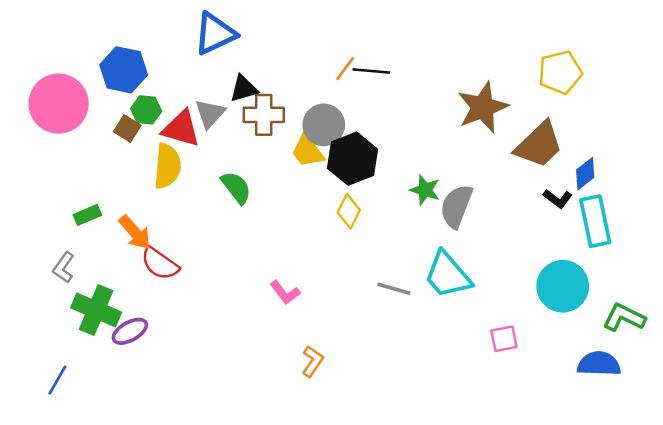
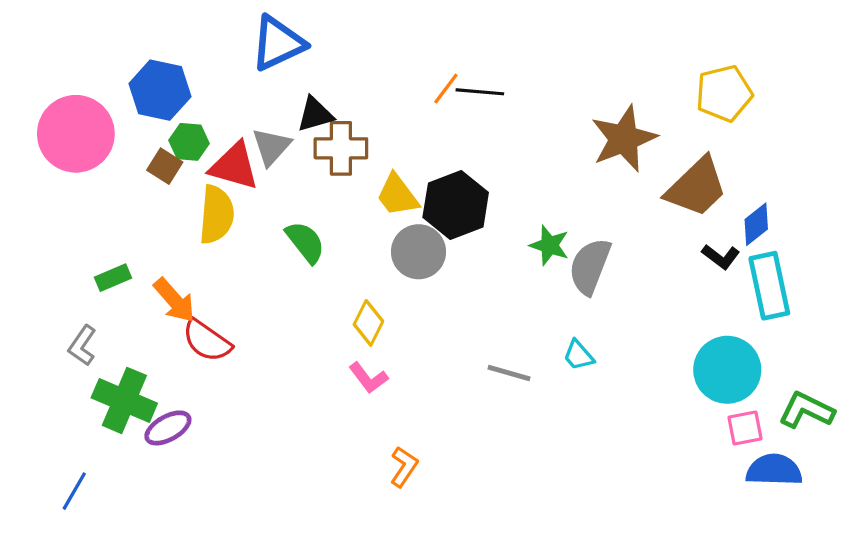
gray circle: (324, 125) -> (419, 252), moved
yellow diamond: (349, 211) -> (368, 323), moved
cyan trapezoid: (448, 275) -> (579, 355), size x0.5
pink square: (504, 339) -> (745, 428), moved

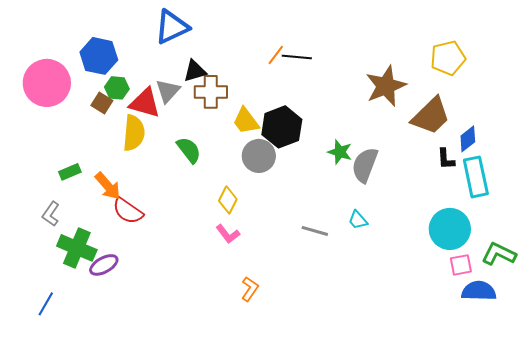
black L-shape: (721, 257) -> (446, 159), turned 50

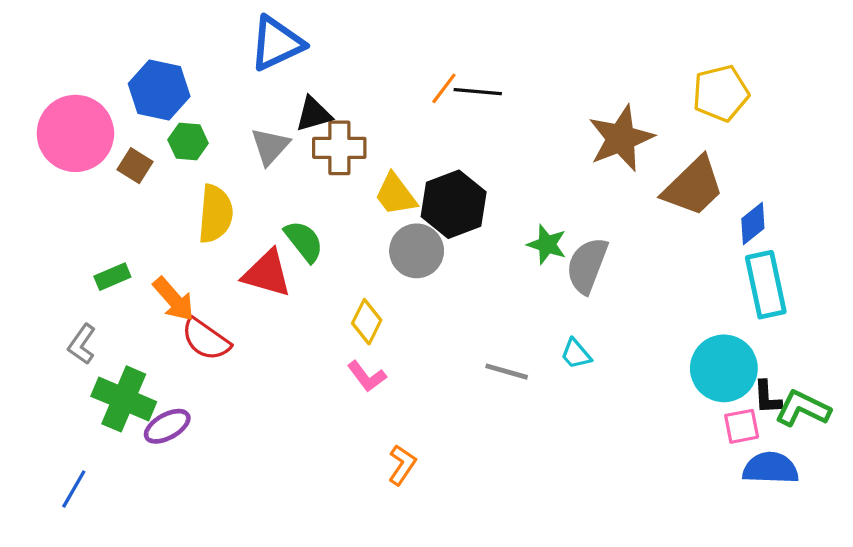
brown square: (102, 103) -> (135, 166), moved
red triangle: (145, 103) -> (267, 273), moved
black L-shape: (446, 159) -> (767, 397), moved

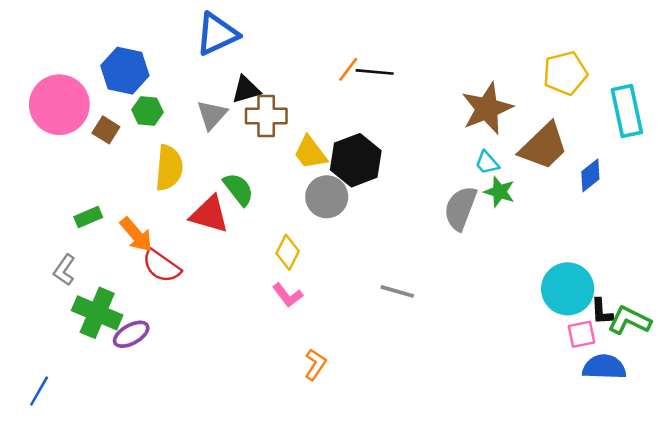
green star: (547, 244) -> (500, 192), moved
cyan rectangle: (766, 285) -> (627, 111), moved
cyan trapezoid: (576, 354) -> (487, 163), moved
blue line: (74, 489) -> (39, 391), moved

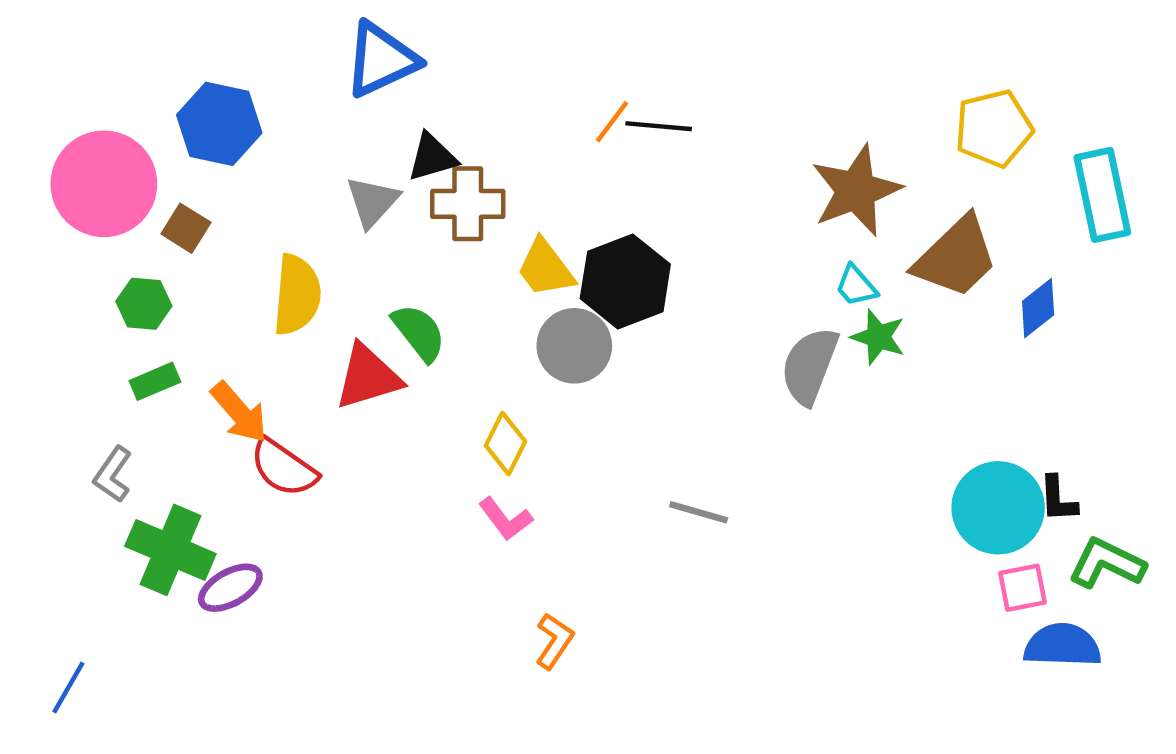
green hexagon: (148, 111) -> (144, 304), moved
red triangle: (209, 214) -> (368, 377), turned -33
black L-shape: (602, 312) -> (1058, 499), moved

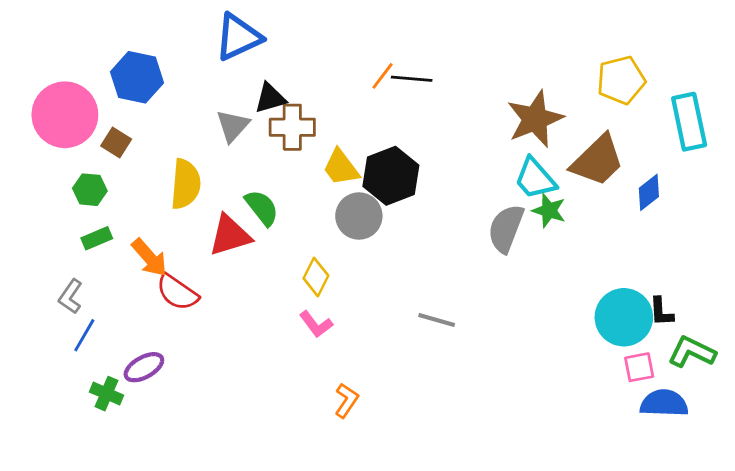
cyan trapezoid: (856, 286) -> (535, 179), size x1.6
green cross: (170, 550) -> (106, 394), moved, size x0.6
blue line: (68, 688) -> (84, 335), moved

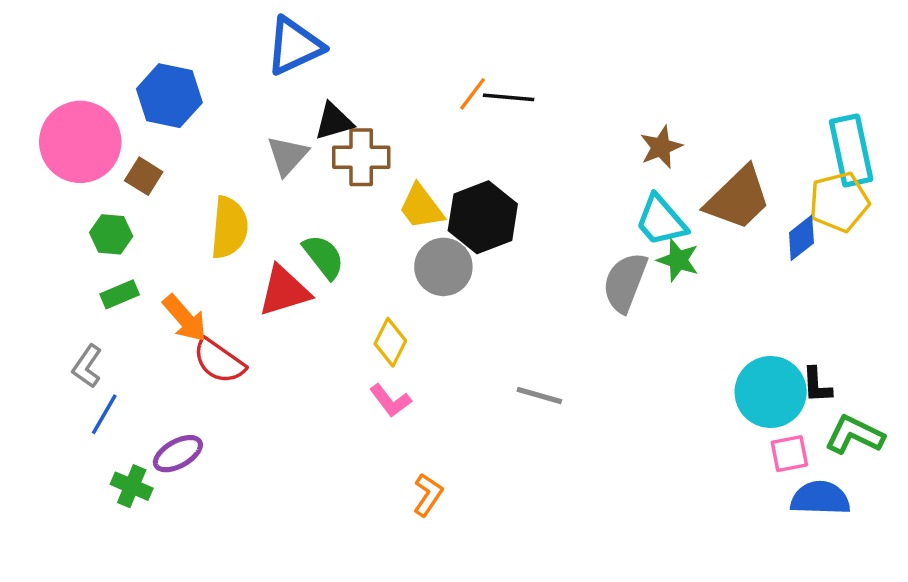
yellow pentagon: (621, 80) -> (839, 202), moved
brown star: (535, 119) -> (661, 147), size x0.6

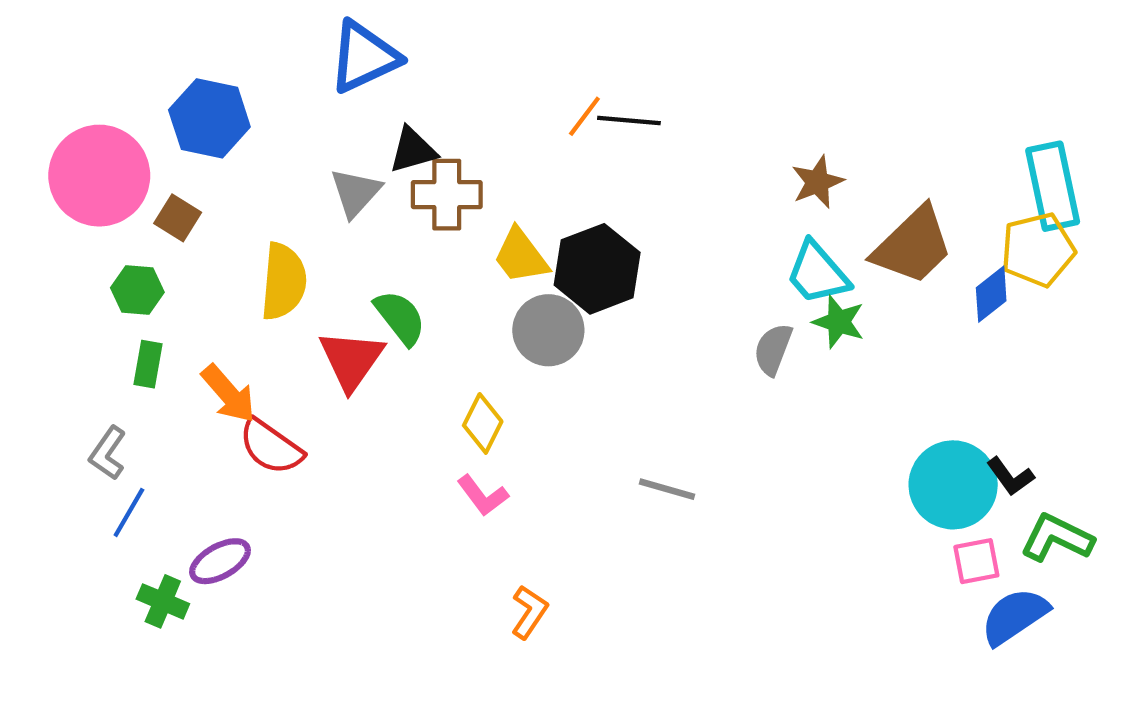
gray semicircle: (625, 282) -> (773, 349), size x0.7
red triangle: (284, 291) -> (351, 360), turned -38
green rectangle: (120, 294) -> (148, 364), turned -57
black L-shape: (817, 385) -> (1010, 476), turned -33
blue semicircle: (820, 498) -> (1015, 616), turned -36

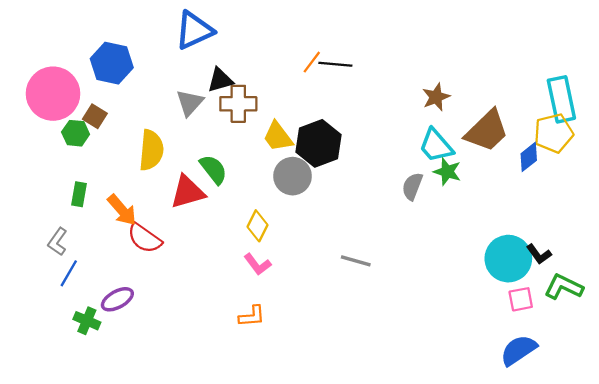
green hexagon: (137, 290) -> (76, 133), moved
red triangle: (351, 360) -> (187, 192), turned 39
orange L-shape: (529, 612) -> (252, 316), moved, turned 52
blue semicircle: (1015, 616) -> (518, 350), moved

